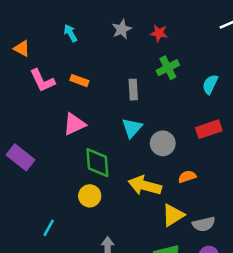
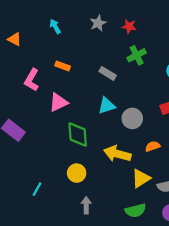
pink L-shape: (42, 81) -> (32, 80), moved, turned 55
gray rectangle: (133, 90) -> (108, 73), turned -56
cyan triangle: (132, 128) -> (107, 106), turned 30
yellow circle: (90, 196) -> (77, 173), moved

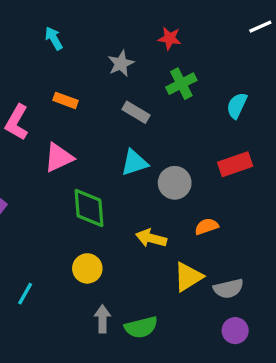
gray star: (98, 23) -> (121, 64), moved
yellow arrow: (117, 154) -> (151, 238), size x0.7
green semicircle: (135, 211) -> (141, 327), moved

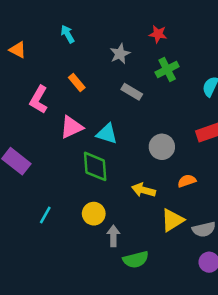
orange rectangle: (65, 100) -> (77, 83), turned 30
cyan triangle: (134, 163) -> (107, 134), moved, turned 35
cyan line: (25, 294) -> (45, 215), moved
gray arrow: (102, 319) -> (113, 236), moved

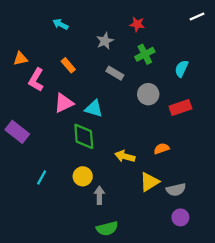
cyan arrow: (68, 34) -> (60, 24), turned -32
orange triangle: (18, 50) -> (21, 59), moved, turned -40
gray circle: (162, 147) -> (148, 94), moved
green semicircle: (136, 260) -> (107, 229), moved

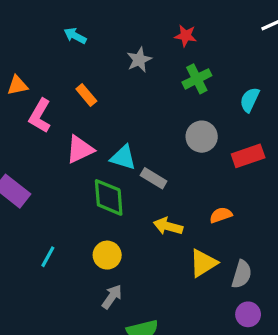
gray rectangle: (115, 73) -> (154, 178), moved
gray semicircle: (176, 190) -> (242, 274), turned -60
gray arrow: (99, 195) -> (112, 297), moved, turned 35

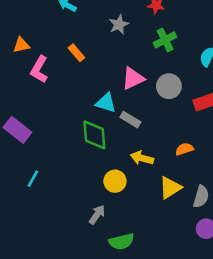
pink triangle: (80, 149) -> (133, 78), moved
yellow circle: (107, 255) -> (115, 181), moved
cyan line: (48, 257) -> (33, 179), moved

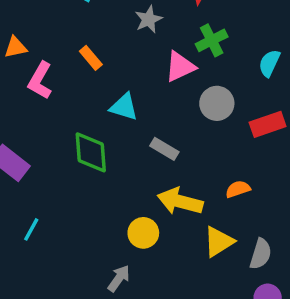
pink triangle: (133, 78) -> (180, 67), moved
cyan triangle: (106, 103) -> (124, 107), moved
green diamond: (94, 135) -> (91, 152), moved
yellow arrow: (142, 158) -> (180, 201), size x1.4

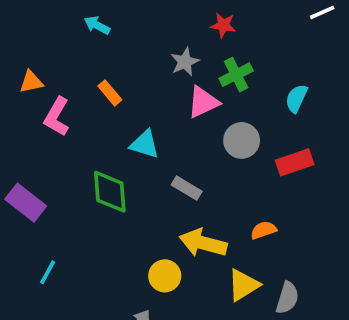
gray star: (149, 19) -> (185, 62), moved

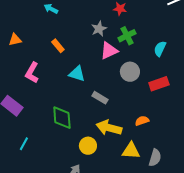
pink L-shape: (57, 117) -> (32, 73), moved
green diamond: (110, 192) -> (62, 118), moved
yellow triangle: (243, 285) -> (131, 151), turned 36

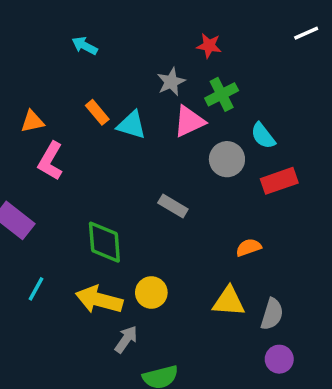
orange triangle: (15, 40) -> (32, 121), moved
cyan semicircle: (160, 49) -> (263, 136), moved, turned -63
cyan triangle: (77, 74) -> (132, 125), moved
yellow arrow: (109, 128) -> (99, 300), moved

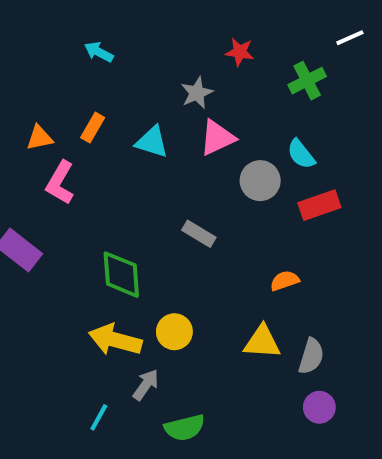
green cross: (222, 94) -> (307, 81), moved
orange rectangle: (97, 112) -> (93, 128), moved, turned 70
cyan line: (36, 289) -> (99, 417), moved

